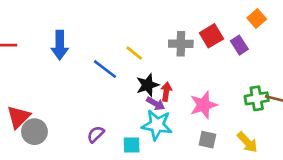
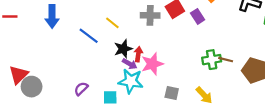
pink star: (203, 105) -> (152, 64), moved

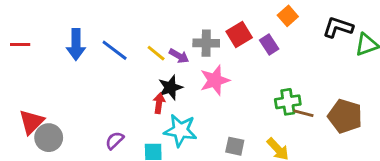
blue line: (89, 36) -> (115, 50), moved
red arrow: (138, 54) -> (159, 103), moved
brown line: (226, 60) -> (304, 113), moved
purple arrow: (130, 64) -> (179, 56), moved
pink star: (152, 64) -> (215, 80), moved

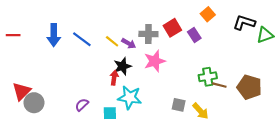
gray square: (235, 146) -> (179, 105), moved

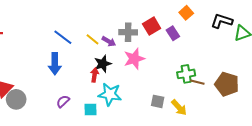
blue arrow: (54, 35) -> (55, 64), moved

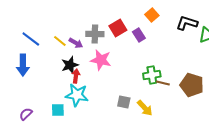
pink star: (134, 59) -> (101, 60), turned 30
red arrow: (95, 75) -> (76, 76), moved
purple semicircle: (63, 101) -> (26, 114), moved

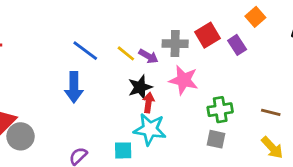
green cross: (152, 75) -> (220, 110), moved
yellow arrow: (145, 108) -> (272, 148), moved

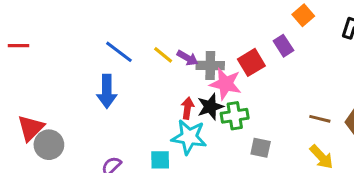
red square: (208, 35) -> (251, 62), moved
gray cross: (175, 44) -> (210, 66), moved
black star: (140, 87) -> (210, 107), moved
green cross: (220, 110) -> (235, 116), moved

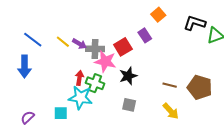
black star: (210, 107) -> (128, 76), moved
green cross: (235, 116) -> (95, 83), moved, turned 30

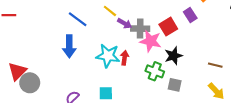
yellow line: (63, 42) -> (110, 11), moved
green cross: (95, 83) -> (155, 71), moved
cyan star: (80, 98) -> (108, 56), moved

